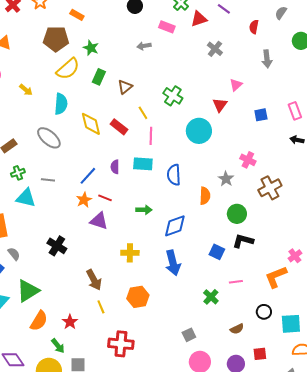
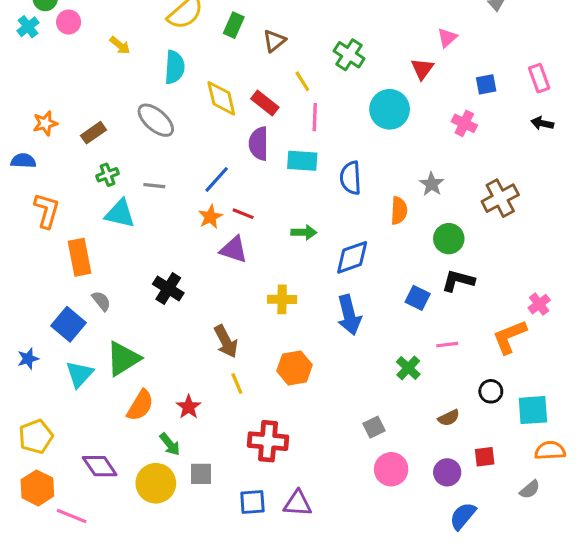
pink cross: (248, 160) -> (464, 123), moved
purple semicircle: (115, 167) -> (259, 144), moved, size x1.5

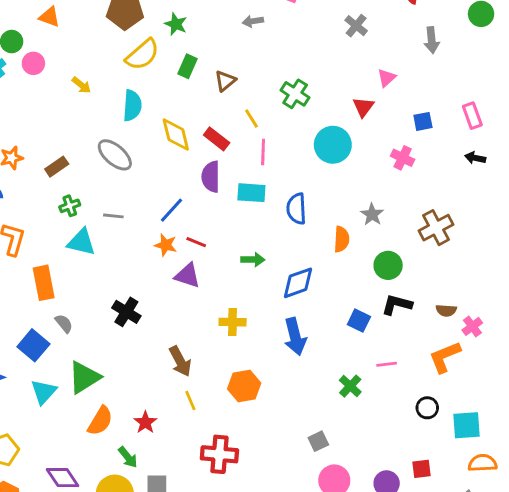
orange star: (210, 217) -> (166, 245), turned -30
brown semicircle: (449, 418) -> (446, 310), moved, turned 30

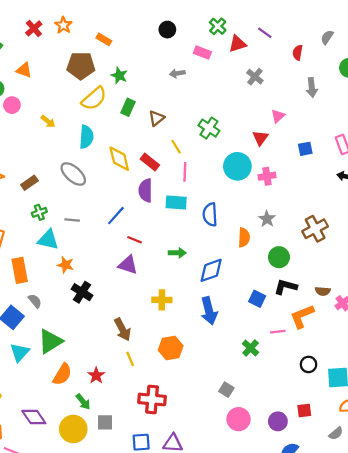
pink cross: (403, 158) -> (267, 176), moved, turned -35
orange star: (166, 245) -> (66, 265), moved
orange L-shape: (445, 357) -> (302, 316), moved
gray square: (318, 441) -> (226, 390), turned -32

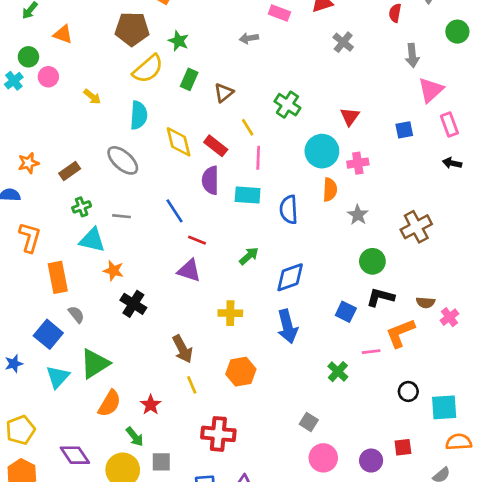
pink triangle: (278, 116) -> (431, 90), moved, size x1.5
blue line: (116, 216) -> (175, 211), turned -75
orange semicircle: (244, 237) -> (330, 190), moved
green arrow: (177, 253) -> (249, 256), turned -42

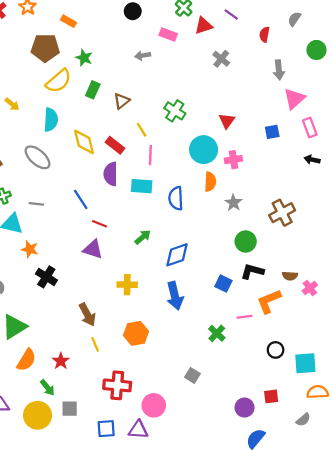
pink circle: (323, 458) -> (154, 405), moved

